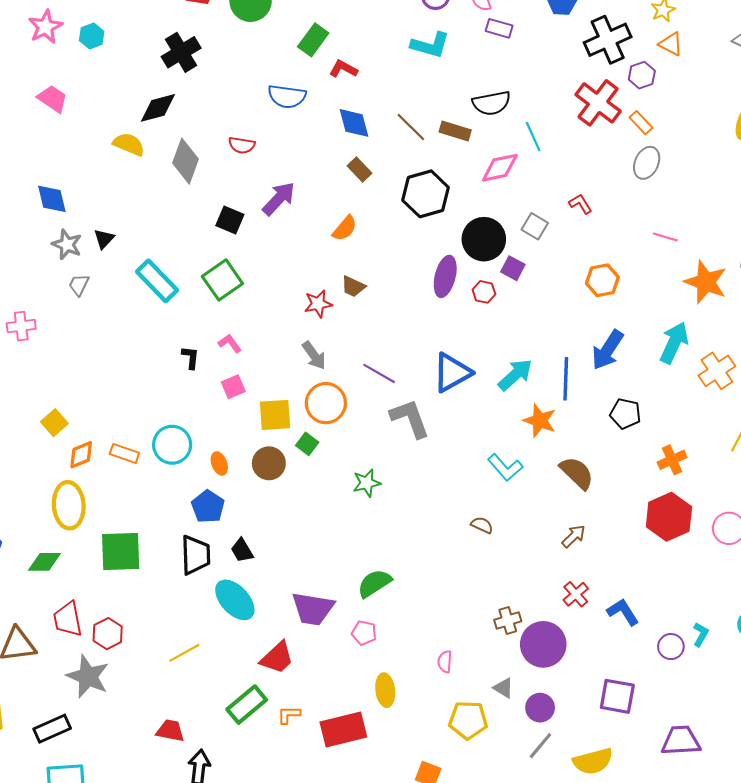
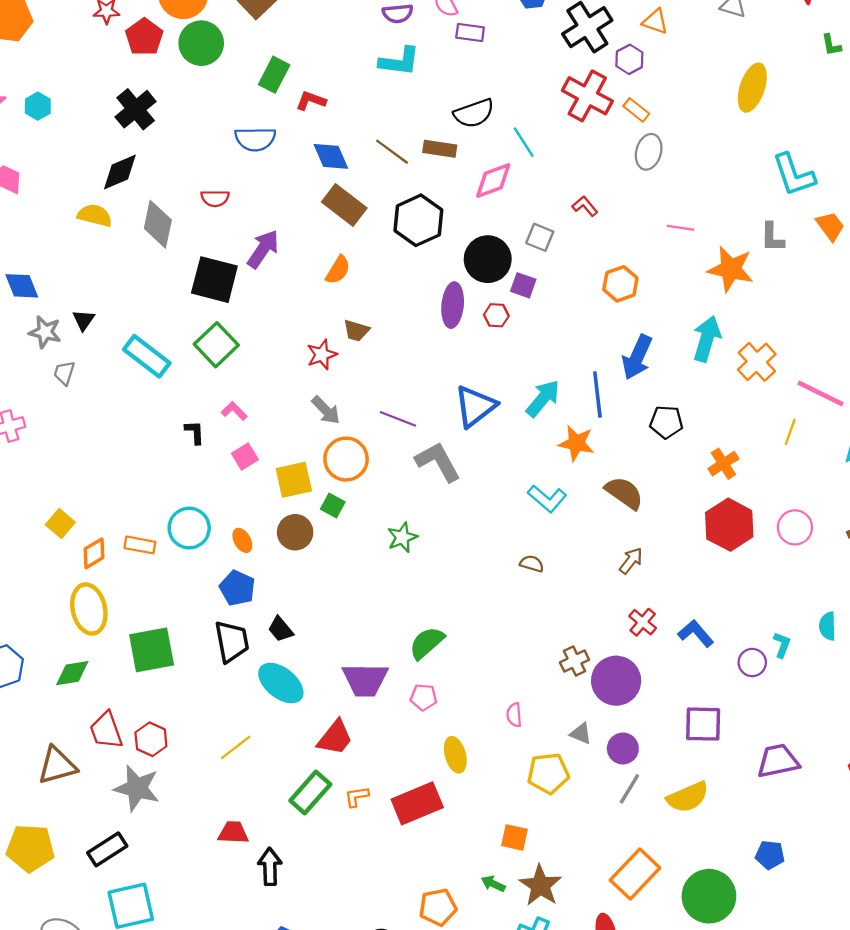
brown rectangle: (359, 169) -> (344, 205), size x1.6
black square: (230, 220) -> (214, 280), size x1.6

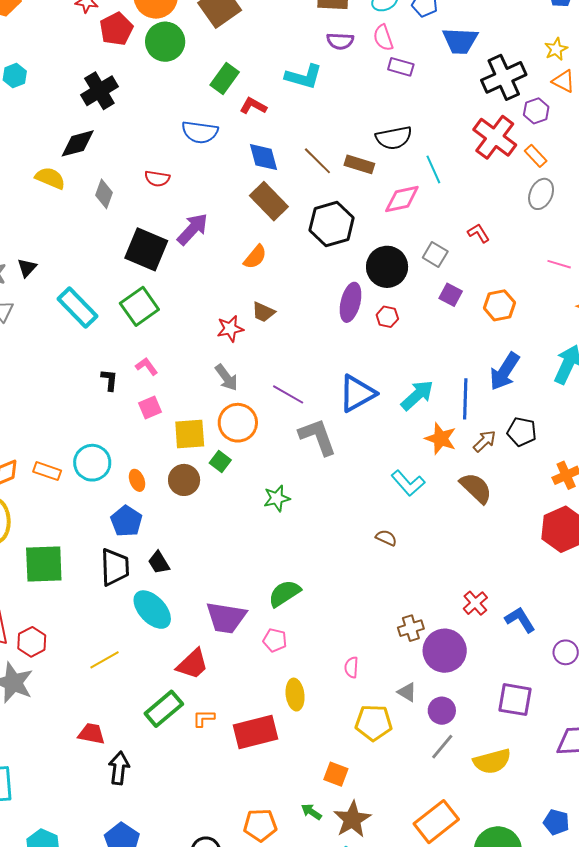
cyan L-shape: (399, 61) -> (304, 77), moved
gray diamond: (158, 224) -> (104, 194), size x0.7
purple square: (523, 285) -> (451, 295), moved
brown arrow: (631, 561) -> (485, 441), moved

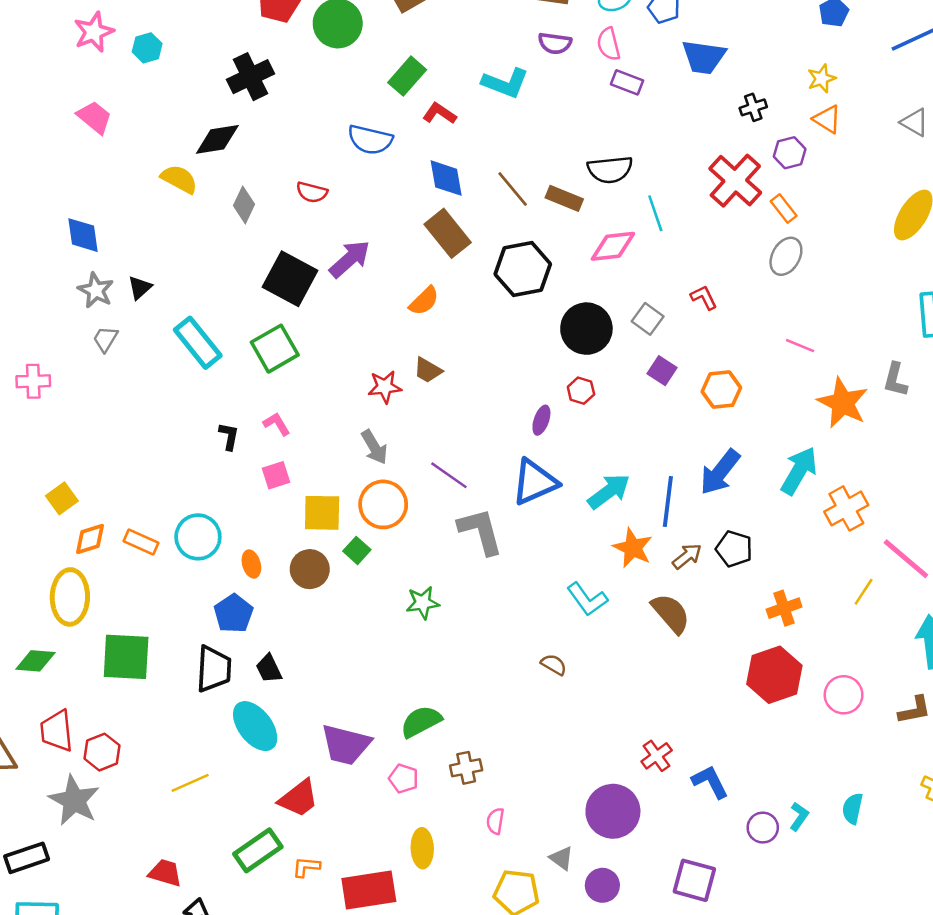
black cross: (504, 77) -> (753, 107), size x0.5
purple ellipse: (351, 302) -> (541, 420), moved, size x0.6
brown cross: (411, 628) -> (466, 768), moved

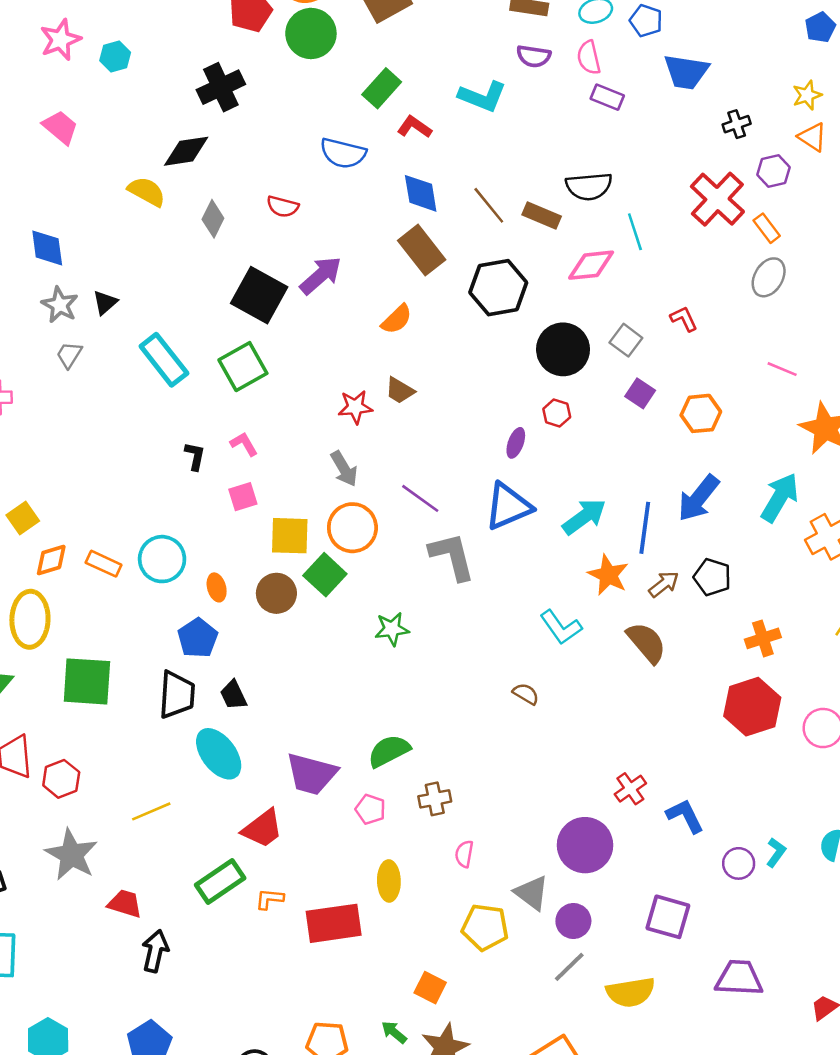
green square: (357, 550) -> (325, 575), size x1.5
gray star: (74, 800) -> (71, 855), moved
gray triangle: (561, 858) -> (532, 893), size x1.4

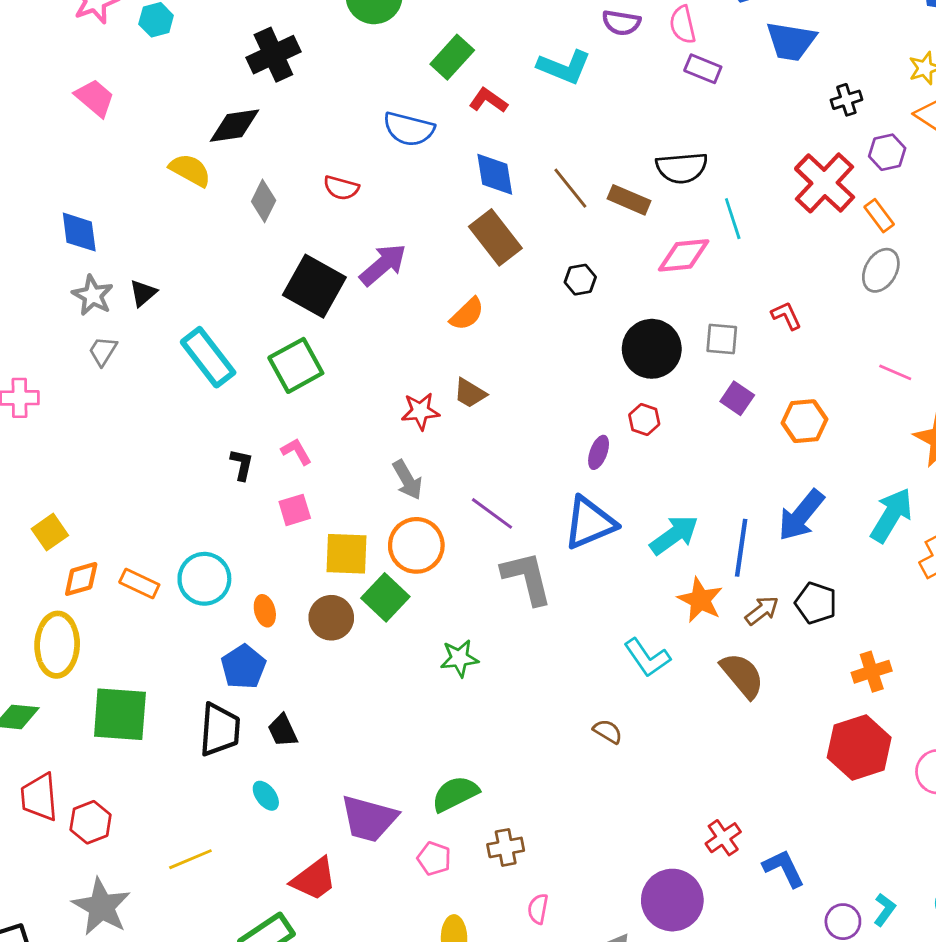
black hexagon: (498, 288) -> (580, 280), size x0.5
gray square: (626, 340) -> (722, 339), turned -32
cyan ellipse: (219, 754) -> (266, 796), size x0.5

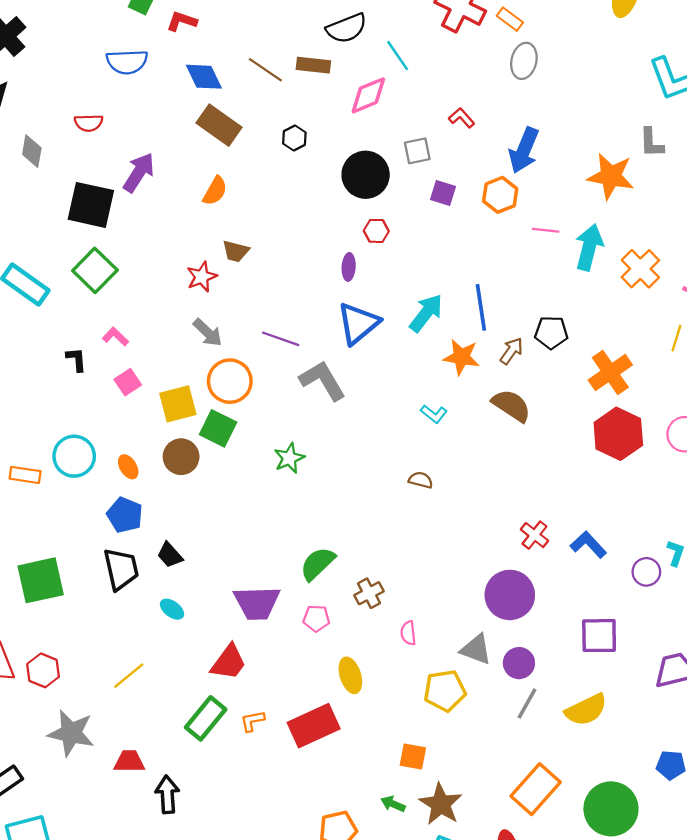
pink line: (895, 372) -> (546, 230), moved
blue arrow: (801, 515) -> (524, 150), moved
cyan L-shape: (647, 658) -> (434, 414), size x0.7
orange cross: (872, 672) -> (610, 372), size x1.4

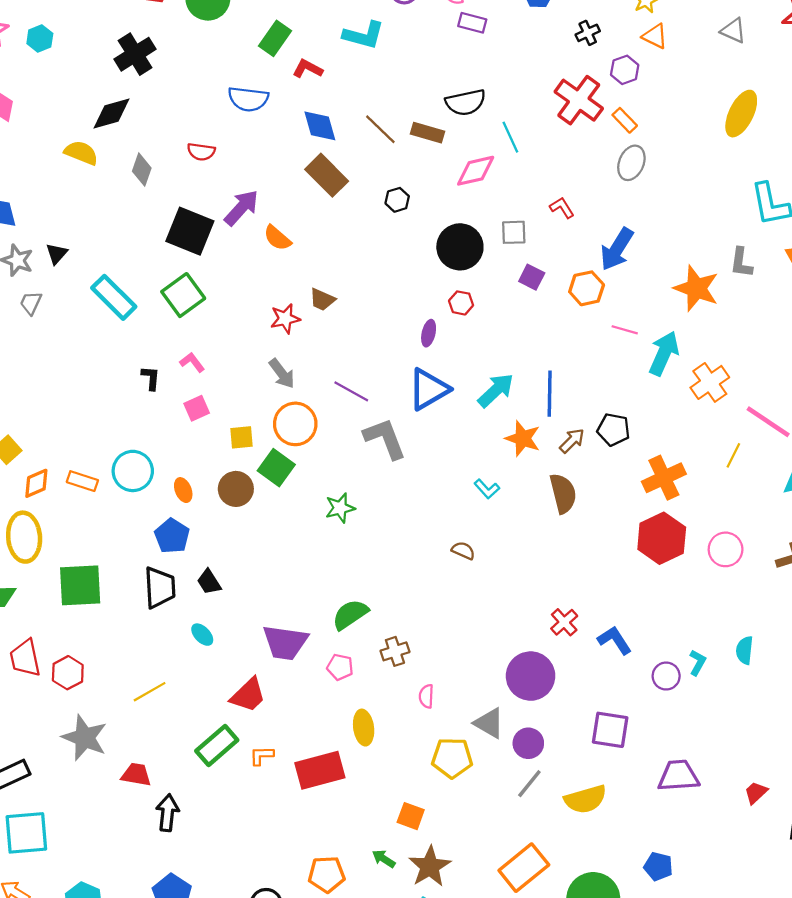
orange semicircle: (215, 191) -> (277, 238), moved, turned 92
yellow square: (178, 404) -> (241, 437), size x0.7
brown semicircle: (511, 405) -> (563, 493), turned 33

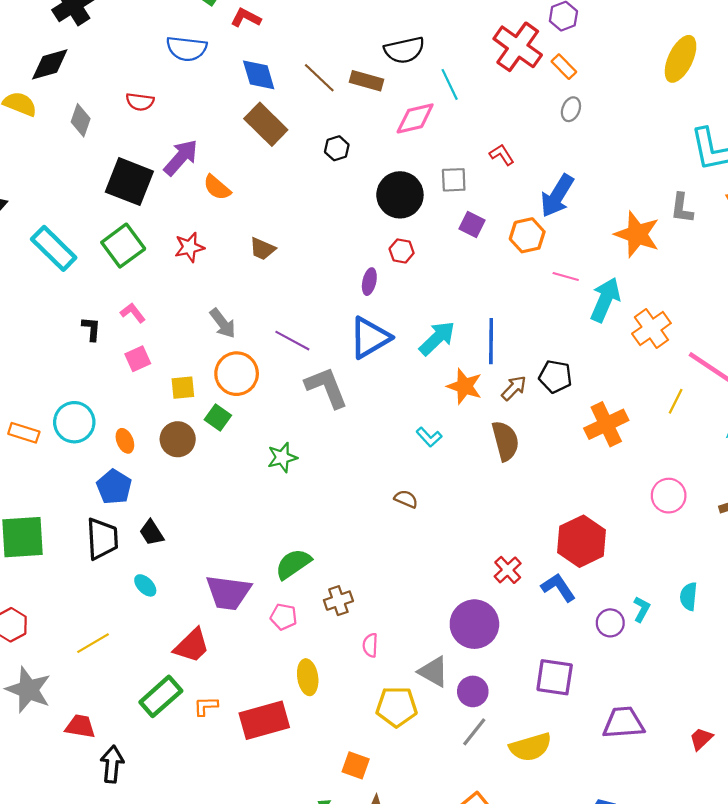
gray ellipse: (631, 163) -> (571, 109), size x0.7
red star: (285, 319) -> (189, 247), moved
green square: (276, 468) -> (218, 418), size x0.7
red hexagon: (662, 538) -> (581, 541), moved

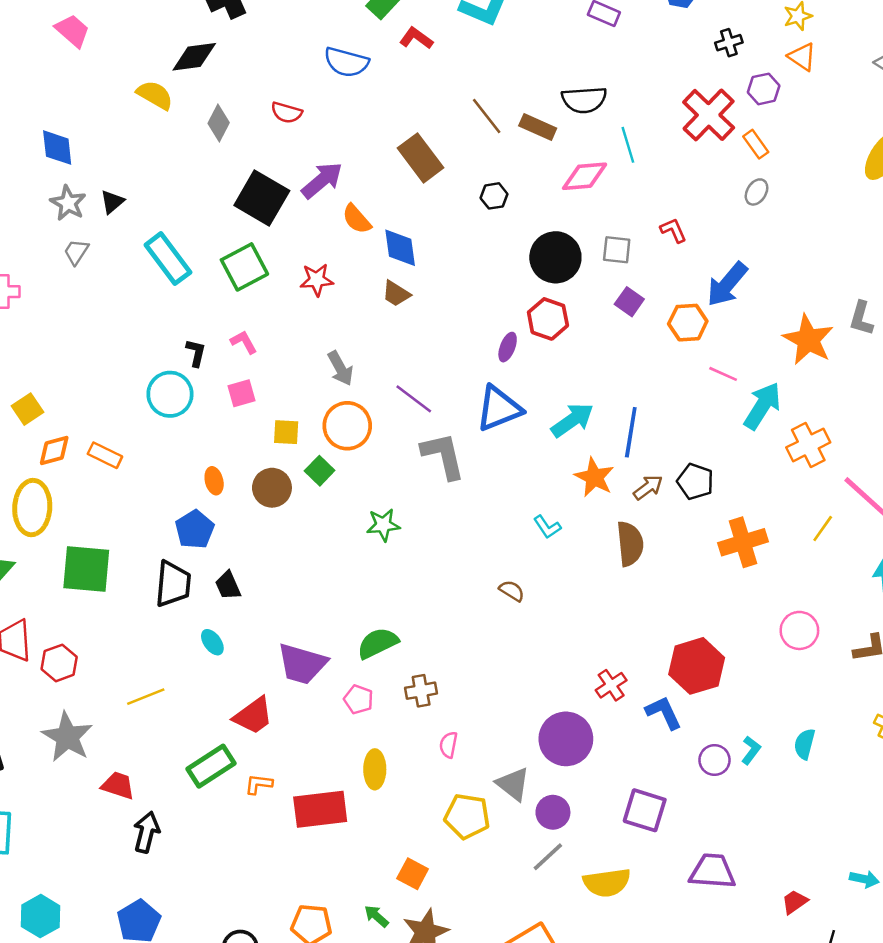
blue diamond: (259, 75) -> (400, 248), moved
red hexagon: (402, 251) -> (548, 319), size x1.5
cyan circle: (74, 422) -> (170, 394), moved

